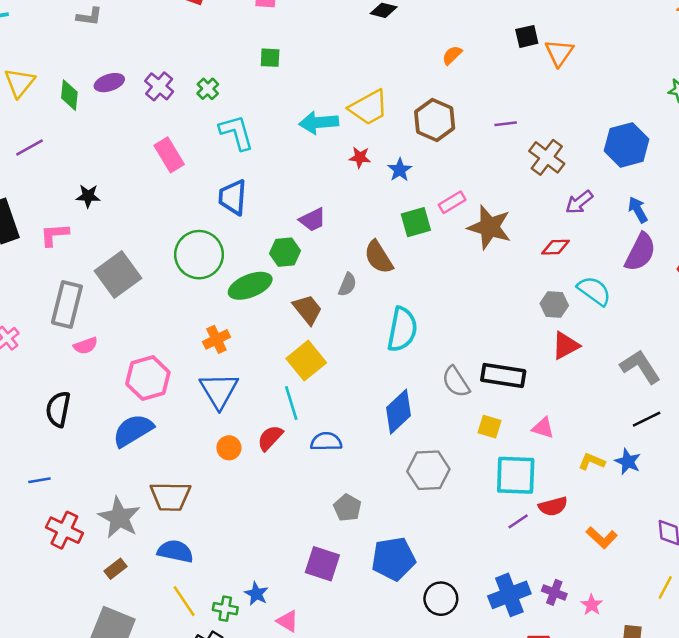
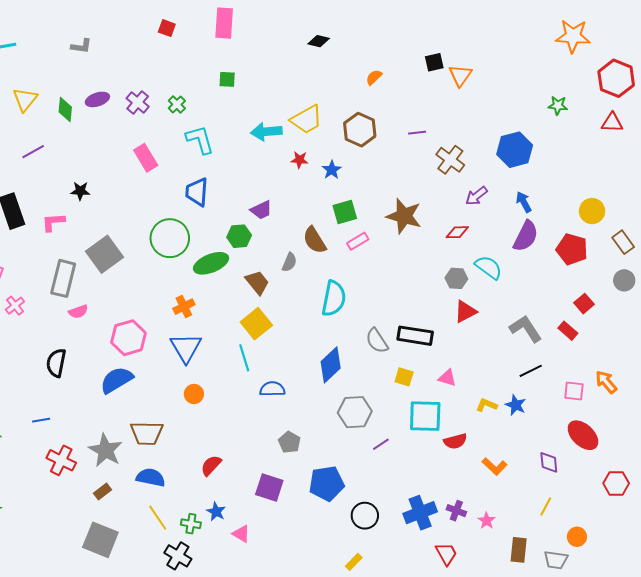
pink rectangle: (452, 202) -> (358, 241), moved
red semicircle: (270, 438) -> (211, 465), moved
purple line: (518, 521) -> (381, 444), moved

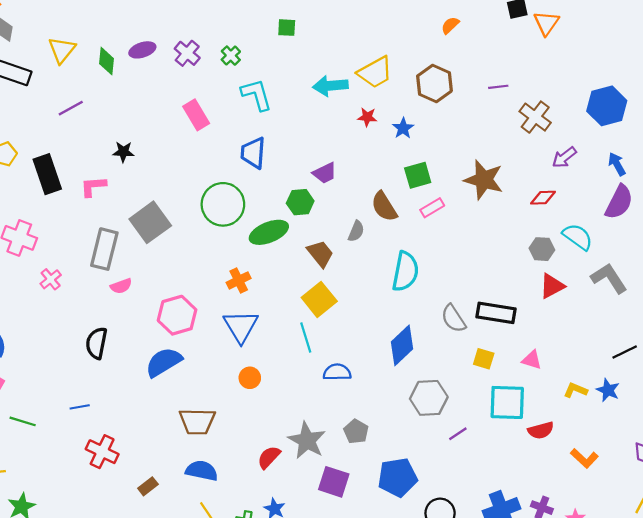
gray L-shape: (526, 329) -> (609, 278), moved
gray star: (105, 450) -> (307, 440), moved

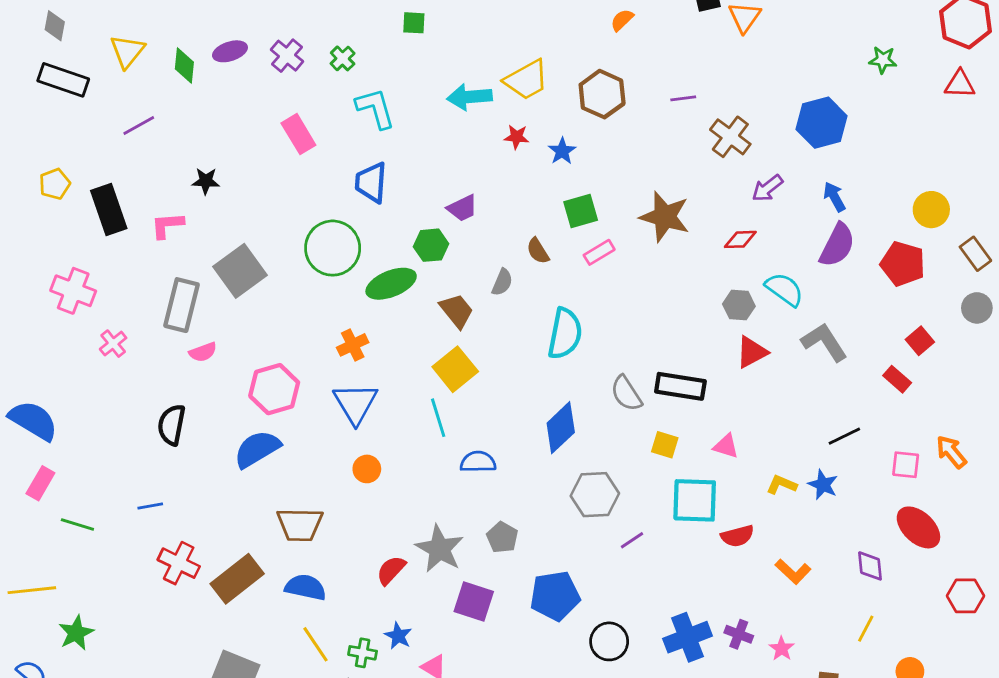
brown semicircle: (384, 207) -> (538, 251), size x0.7
brown rectangle: (148, 486) -> (237, 579), moved, size x2.0

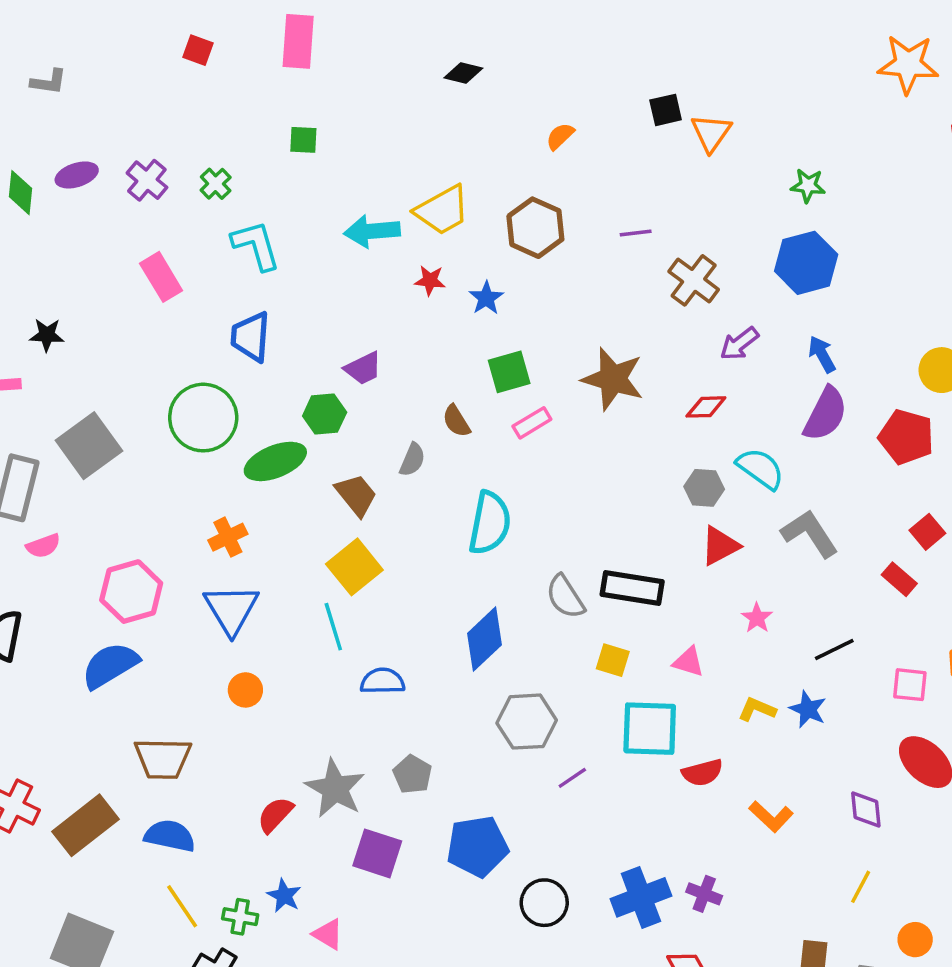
green star: (883, 60) -> (808, 186), moved
pink star: (782, 649) -> (757, 618), moved

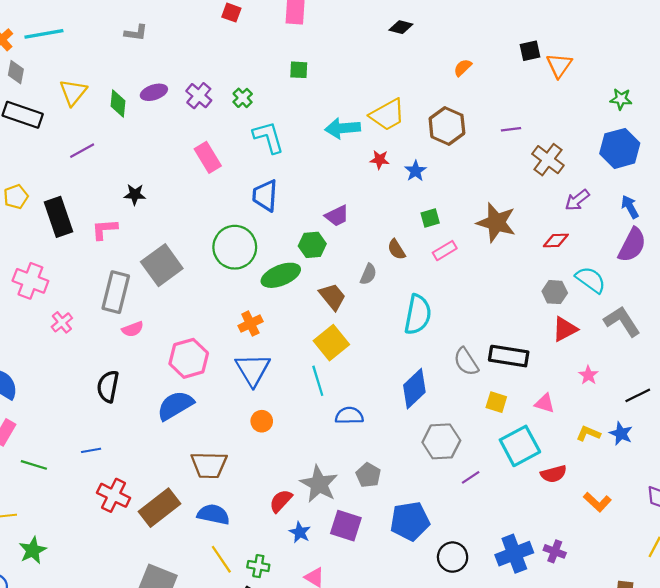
green square: (509, 372) -> (430, 218), size x0.7
cyan square: (650, 729) -> (520, 446), turned -30
blue star: (284, 896) -> (300, 532), moved

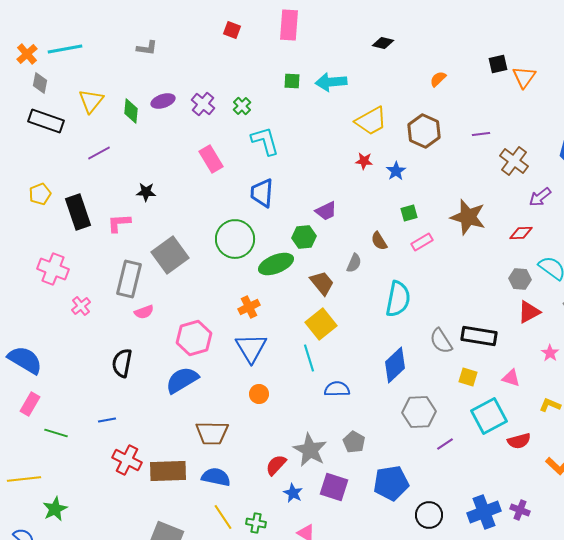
cyan arrow: (343, 128) -> (331, 82), moved
brown rectangle: (160, 508) -> (168, 471), turned 36

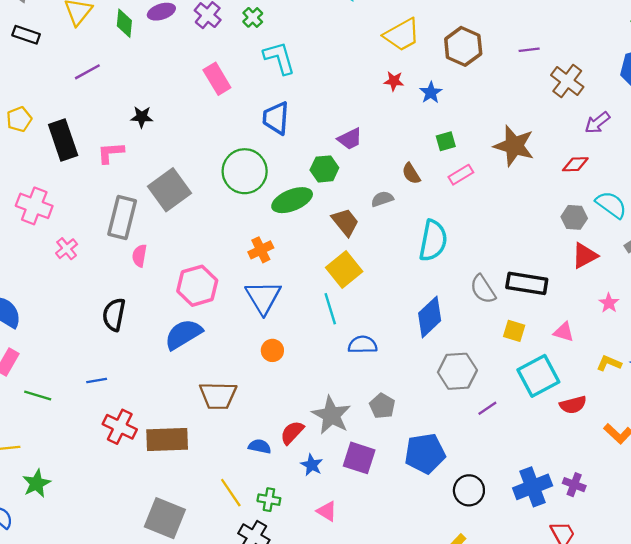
black rectangle: (46, 121) -> (26, 35), size x0.7
gray semicircle: (354, 263) -> (382, 199), turned -132
pink semicircle: (144, 312) -> (139, 256), turned 120
blue semicircle: (216, 477) -> (260, 446), moved, size x0.7

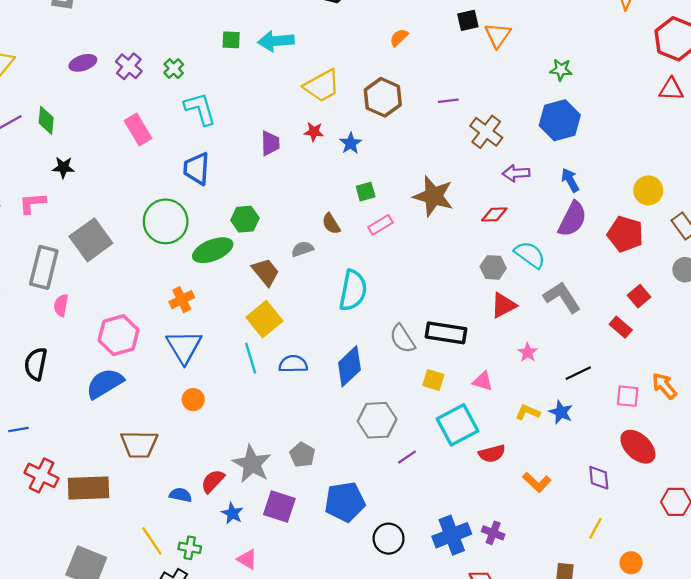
green diamond: (124, 23) -> (46, 120), moved
purple arrow: (597, 123) -> (516, 173), turned 35
purple trapezoid: (350, 139) -> (270, 143), moved, turned -65
blue semicircle: (363, 345) -> (293, 364), moved

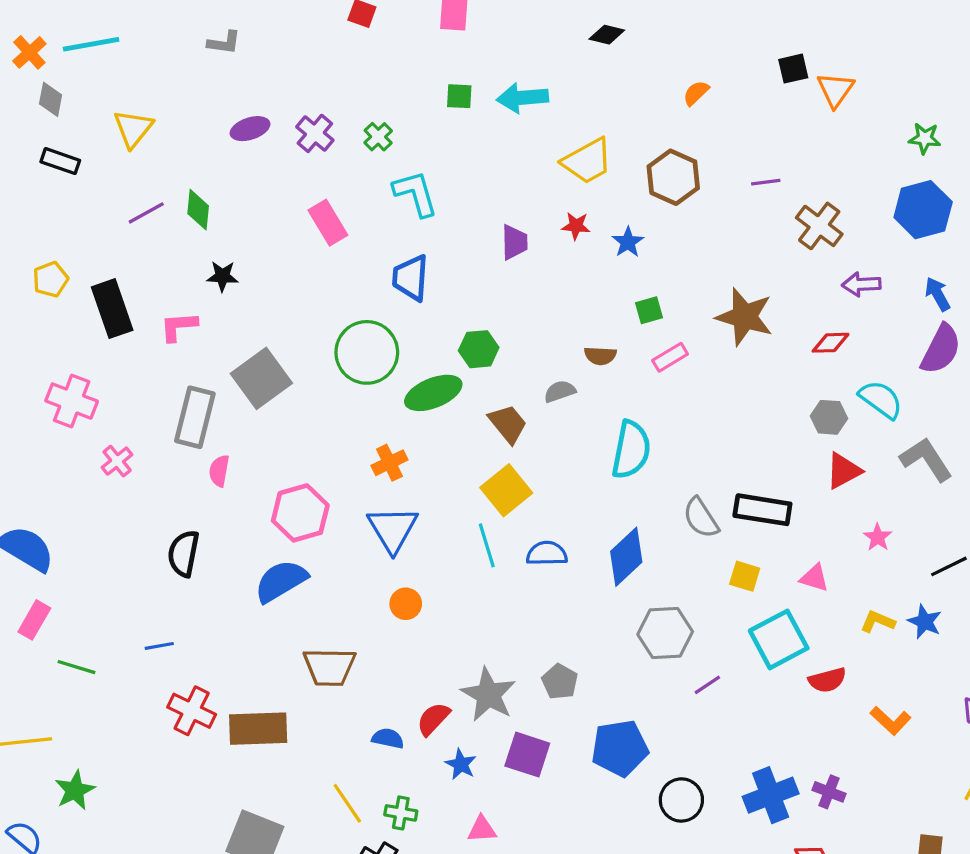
brown semicircle: (331, 224) -> (600, 356), turned -55
pink triangle: (247, 559) -> (482, 829), turned -35

